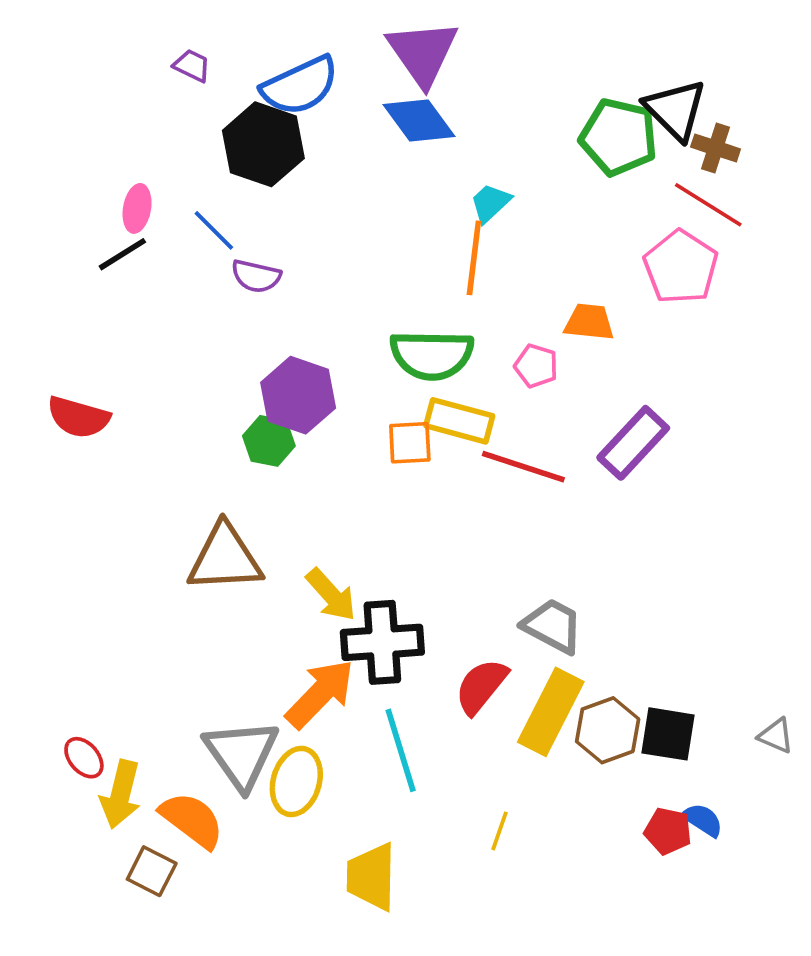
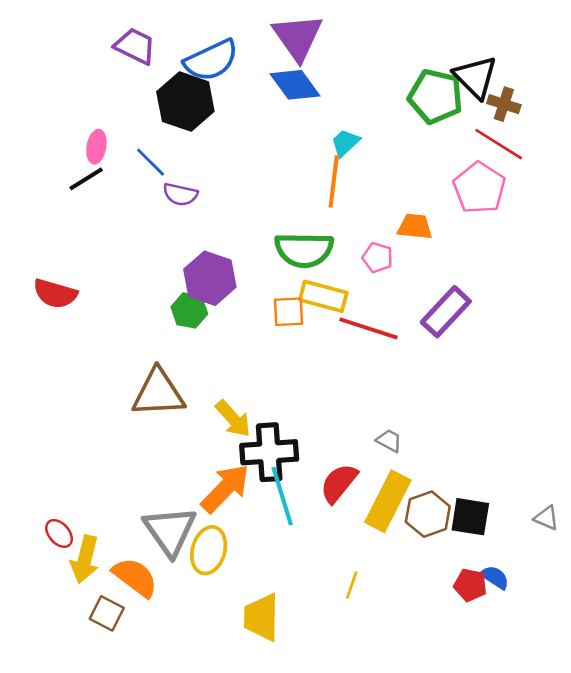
purple trapezoid: (192, 66) -> (135, 46), size x1.6
gray trapezoid: (553, 626) -> (389, 441), size x0.6
cyan line: (401, 750) -> (282, 496), moved

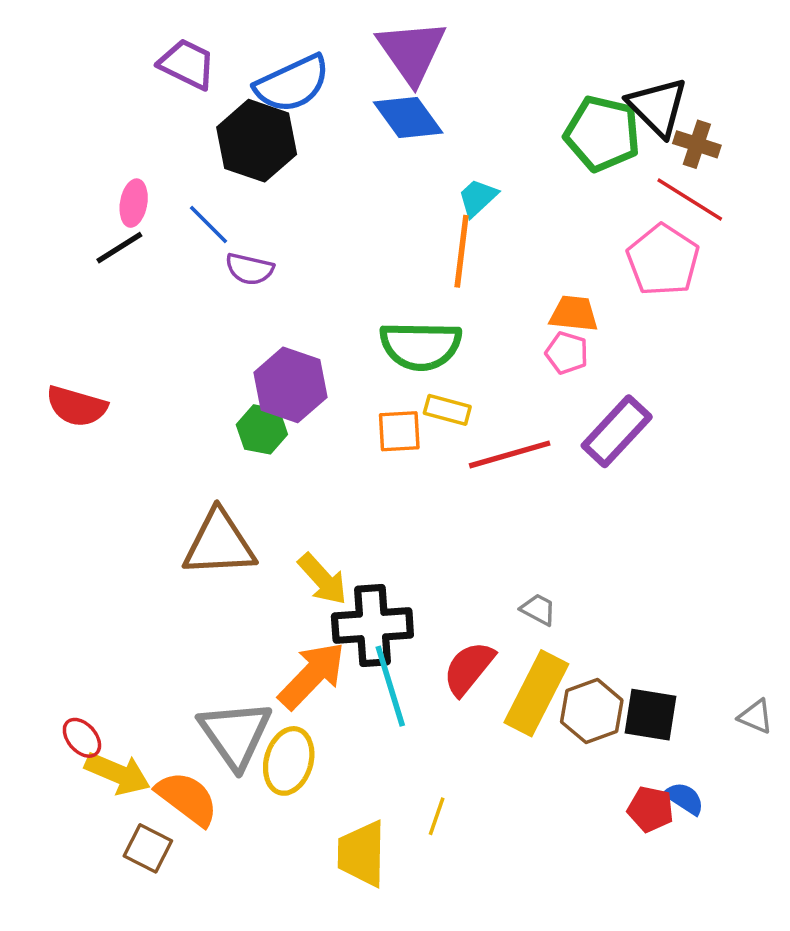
pink pentagon: (378, 258) -> (567, 353), moved
yellow rectangle: (323, 296) -> (447, 410), size x0.7
red line: (368, 328) -> (510, 454), turned -34
yellow arrow: (85, 559) -> (118, 773), turned -81
yellow line: (352, 585) -> (437, 816), moved

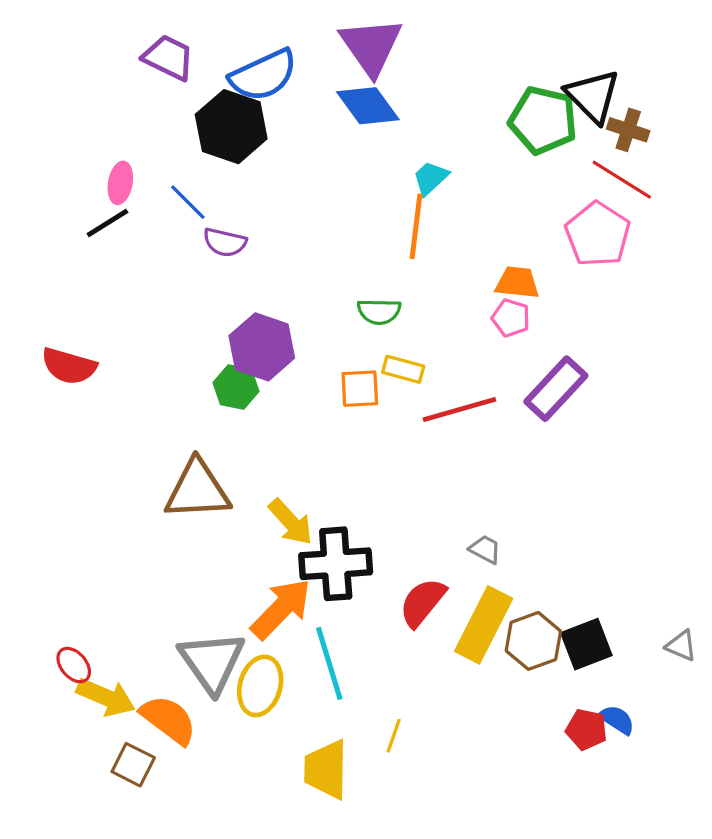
green semicircle: (421, 346) -> (379, 311), size x0.6
cyan line: (390, 686) -> (329, 663), moved
black square: (651, 715) -> (586, 644), turned -30

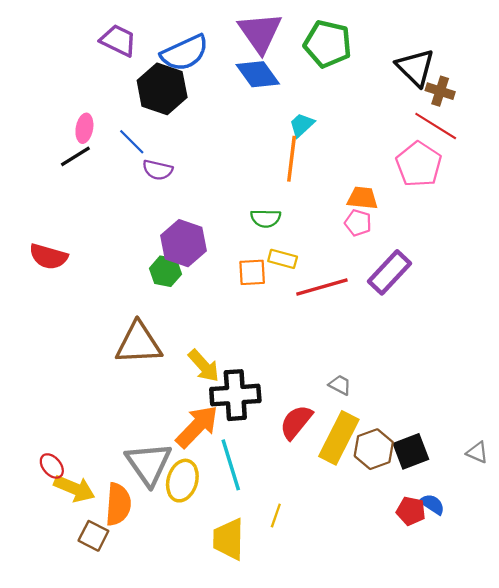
green pentagon: (543, 120) -> (328, 44), moved
orange semicircle: (169, 720) -> (118, 504), turned 57

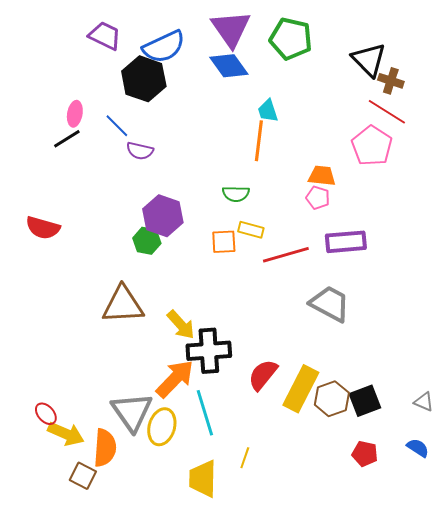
cyan trapezoid: (302, 125) -> (268, 111), turned -65
purple rectangle: (389, 272) -> (346, 242), turned 42
gray trapezoid: (340, 385) -> (330, 304), moved, size x2.0
blue semicircle: (432, 504) -> (418, 448), moved

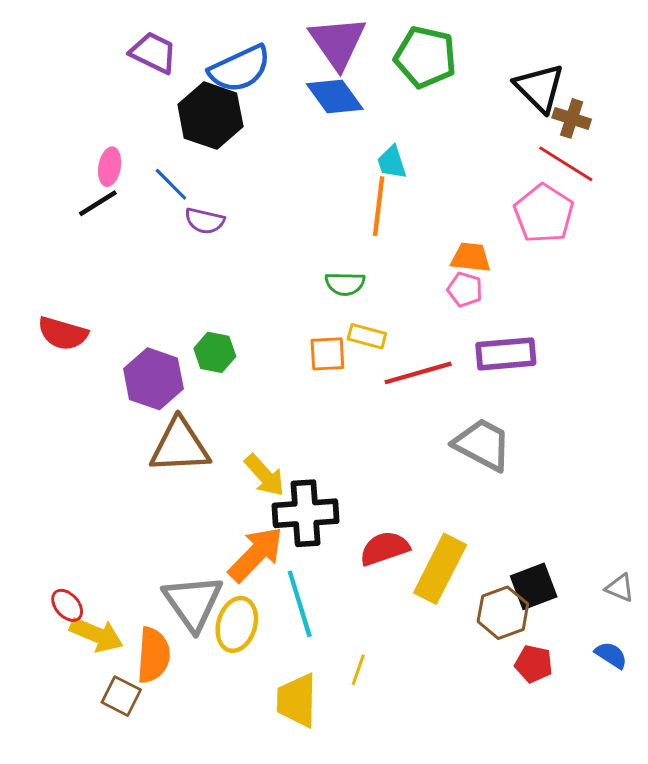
purple hexagon: (163, 216) -> (153, 379), moved
red semicircle: (263, 375) -> (384, 548), turned 32
brown hexagon: (332, 399) -> (503, 613), moved

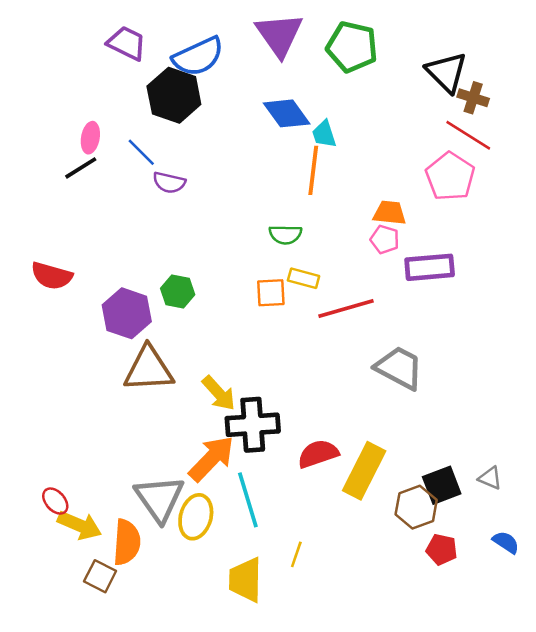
blue diamond: (335, 97) -> (287, 113), moved
purple rectangle: (506, 354) -> (430, 267), moved
gray triangle: (620, 588) -> (490, 478), moved

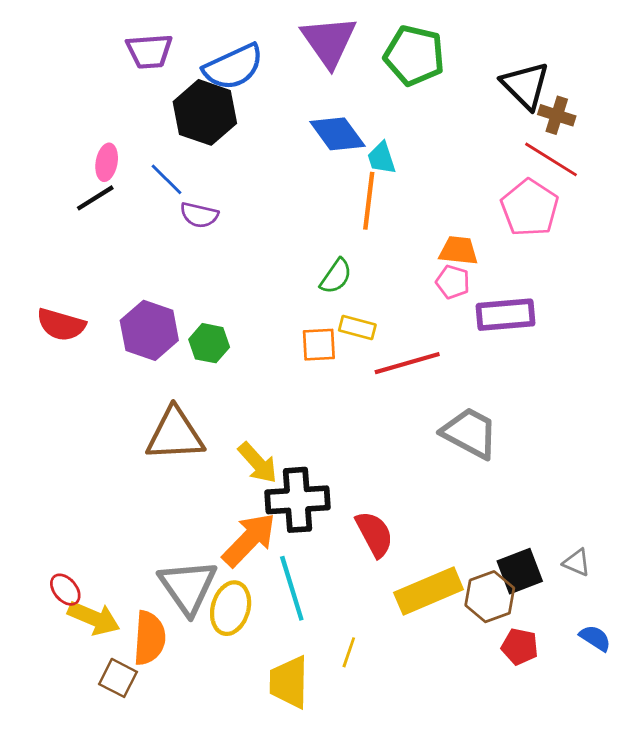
purple trapezoid: (127, 43) -> (149, 51), turned 150
green semicircle: (285, 235) -> (336, 276), turned -56
purple hexagon: (127, 313) -> (149, 330), moved
red semicircle: (318, 454) -> (374, 534), turned 81
yellow rectangle: (364, 471) -> (429, 591), moved, turned 40

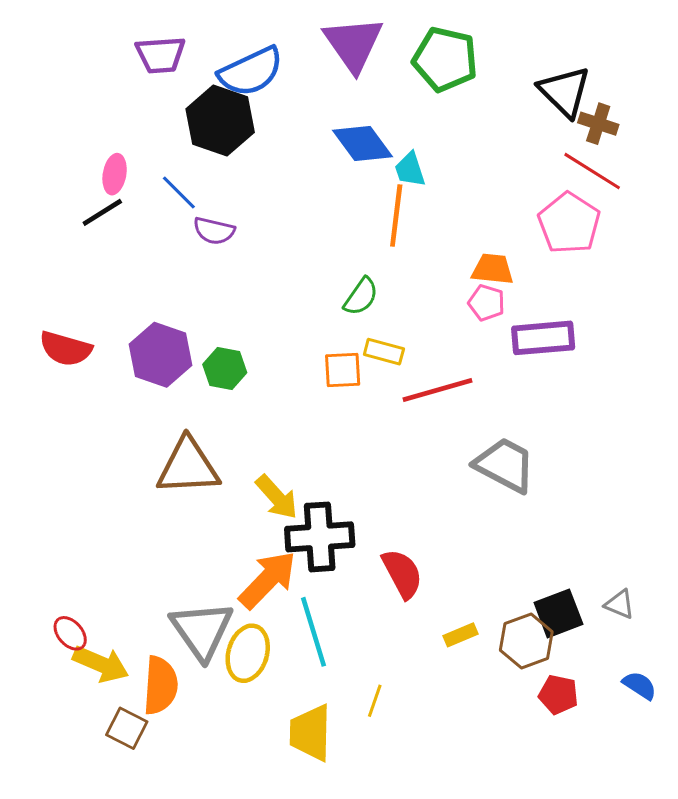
yellow rectangle: (429, 591) -> (460, 635), size x0.5

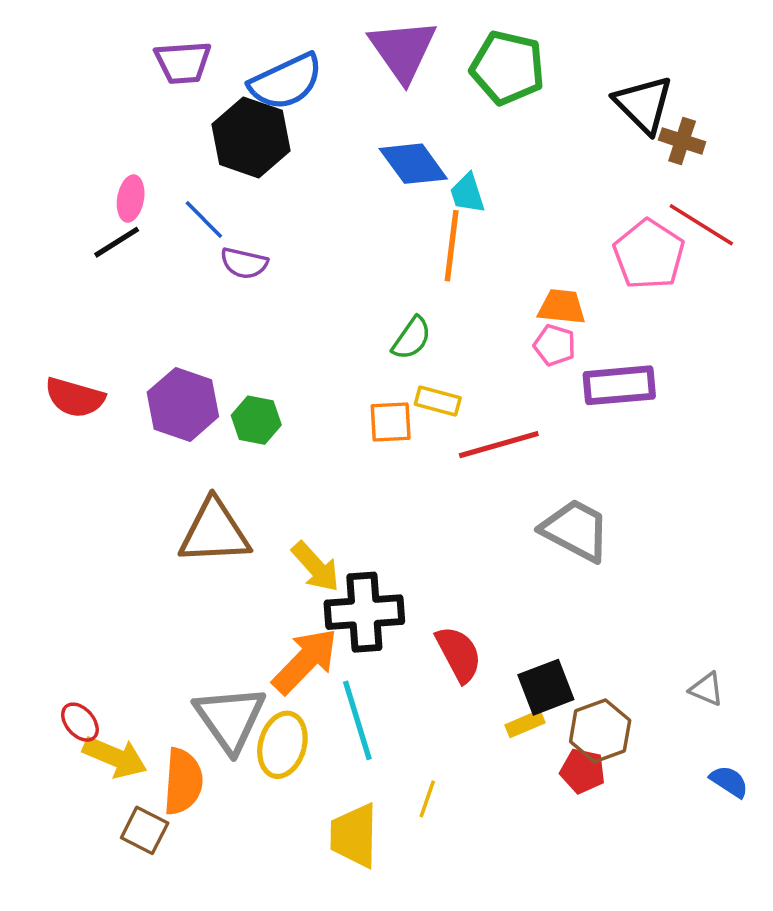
red line: (592, 171) -> (701, 225), moved
black square: (558, 613) -> (546, 687), moved
red pentagon: (558, 695) -> (583, 771), moved

